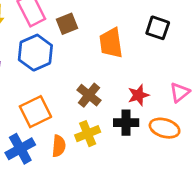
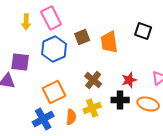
brown square: (67, 24) -> (82, 37), moved

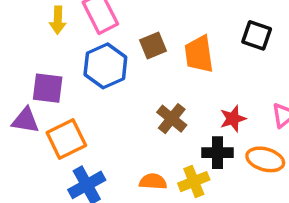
orange square: (54, 92) -> (66, 139), moved
yellow cross: (92, 108) -> (194, 182), moved
orange semicircle: (71, 117) -> (153, 182), moved, turned -91

